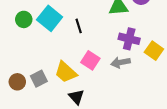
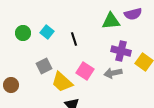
cyan square: (50, 18) -> (47, 32), size x0.6
gray square: (39, 79) -> (44, 66), moved
brown circle: (17, 82) -> (11, 85), moved

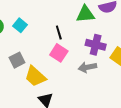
black line: (74, 39) -> (59, 33), moved
pink square: (85, 71) -> (59, 53), moved

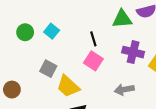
gray square: (17, 60) -> (48, 69), turned -35
gray arrow: (87, 67) -> (124, 90), moved

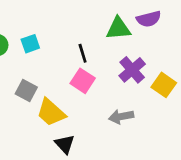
cyan square: (52, 31) -> (30, 44), turned 32
purple cross: (133, 52) -> (132, 70), turned 35

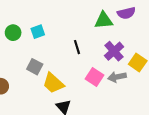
black line: (83, 53) -> (77, 47), moved
pink square: (83, 81) -> (94, 77), moved
gray arrow: (121, 117) -> (117, 77), moved

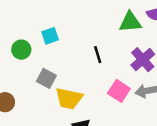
green circle: (13, 33) -> (21, 50), moved
yellow trapezoid: (53, 83) -> (69, 98), turned -30

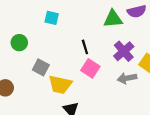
cyan square: (50, 36) -> (52, 18), moved, turned 32
pink square: (119, 91) -> (90, 68), moved

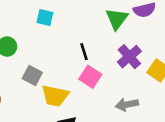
green triangle: (113, 19) -> (117, 19), turned -48
gray arrow: (127, 78) -> (127, 105), moved

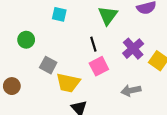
green triangle: (117, 19) -> (108, 15), moved
pink square: (90, 77) -> (99, 66), turned 30

